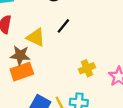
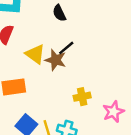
brown star: (20, 55) -> (56, 60), moved

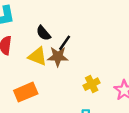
black semicircle: (59, 13) -> (43, 33), moved

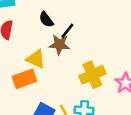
yellow triangle: (38, 56) -> (36, 59), moved
yellow cross: (92, 84) -> (92, 75), size x1.5

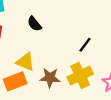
black line: (67, 31) -> (85, 45), moved
brown star: (59, 45) -> (50, 78), moved

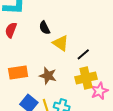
yellow triangle: (25, 62) -> (61, 43), moved
yellow cross: (80, 76) -> (86, 78), moved

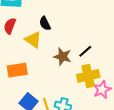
yellow triangle: (61, 43) -> (33, 40), moved
brown star: (48, 76) -> (62, 57), moved

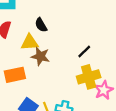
yellow triangle: (33, 40) -> (30, 42), turned -36
brown star: (62, 57) -> (40, 56), moved

